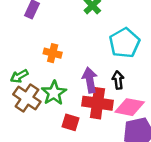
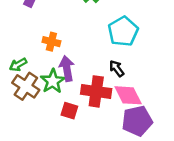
purple arrow: (90, 80) -> (67, 68), moved
black arrow: (118, 80) -> (117, 68), turned -30
pink diamond: (130, 107) -> (128, 95), turned 52

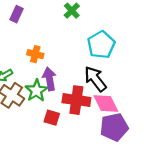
black arrow: (117, 68) -> (95, 79), size x1.6

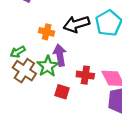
black arrow: (95, 79) -> (76, 24), moved, turned -70
red cross: (76, 100) -> (85, 75), size x0.7

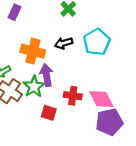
black arrow: (76, 24) -> (64, 43), size x0.7
orange cross: (47, 32) -> (33, 51), size x1.5

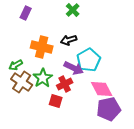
cyan pentagon: (97, 42) -> (89, 60), moved
purple arrow: (46, 75) -> (74, 68), moved, turned 126
red cross: (73, 96) -> (65, 84), moved, turned -35

